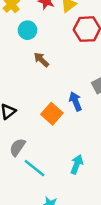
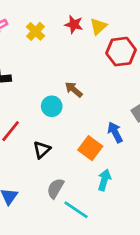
cyan circle: (27, 30) -> (52, 106), moved
cyan arrow: (77, 164) -> (104, 180), moved

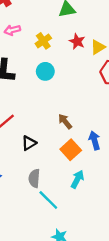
brown arrow: (74, 90) -> (65, 121), moved
cyan circle: (52, 106) -> (45, 71), moved
gray semicircle: (55, 188) -> (34, 178), turned -36

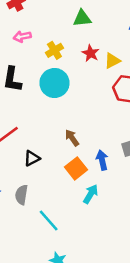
cyan circle: (45, 71) -> (54, 83), size x1.5
gray semicircle: (34, 178) -> (21, 195), moved
cyan arrow: (77, 179) -> (91, 194), moved

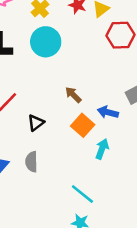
blue arrow: (102, 160) -> (108, 112), turned -54
cyan line: (49, 221) -> (82, 194), moved

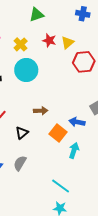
brown arrow: (73, 95) -> (41, 111), moved, turned 136
gray semicircle: (31, 162) -> (20, 163), turned 35

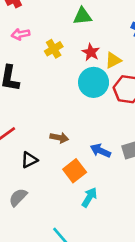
cyan circle: (26, 70) -> (94, 82), moved
blue arrow: (77, 122) -> (100, 151), moved

